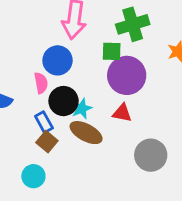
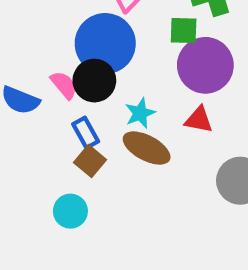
blue circle: (58, 60) -> (105, 44), size x1.4
pink semicircle: (41, 83) -> (64, 85), moved, turned -30
black circle: (64, 101) -> (94, 81), moved

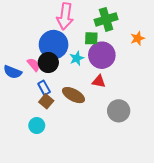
cyan star: (140, 113) -> (77, 58), moved

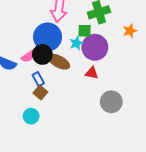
cyan star: (77, 58) -> (76, 43), moved
pink semicircle: (34, 65) -> (28, 57), turned 96
brown ellipse: (74, 95) -> (59, 62), moved

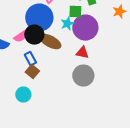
gray circle: (111, 102) -> (83, 76), moved

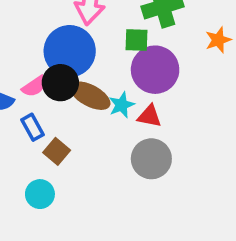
cyan star: (67, 24) -> (122, 105), moved
blue rectangle: (30, 59) -> (33, 127), moved

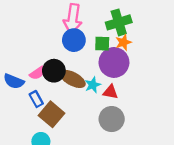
orange star: (218, 40) -> (123, 42), moved
blue circle: (70, 51) -> (74, 40), moved, size x0.7
brown square: (57, 151) -> (52, 114), size x1.5

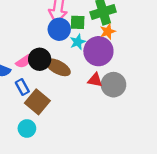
green square: (102, 44) -> (78, 22), moved
cyan star: (93, 85) -> (78, 42), moved
gray circle: (112, 119) -> (113, 85), moved

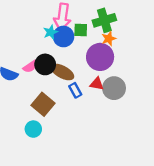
cyan star: (78, 42) -> (51, 32), moved
blue rectangle: (22, 87) -> (75, 90), moved

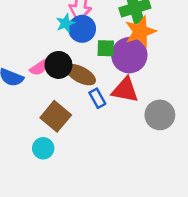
green square: (81, 30) -> (106, 48), moved
orange star: (109, 39) -> (140, 32), size x1.6
red triangle: (97, 84) -> (125, 90), size x1.5
gray circle: (114, 88) -> (160, 115), moved

